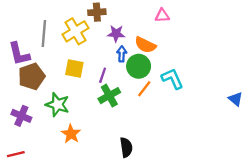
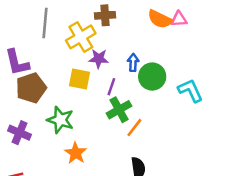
gray line: (44, 34) -> (45, 23), moved
purple star: (116, 34) -> (99, 59), moved
orange semicircle: (145, 45) -> (160, 19), moved
orange line: (144, 89) -> (134, 128), moved

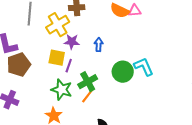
green circle: (152, 77) -> (123, 72), moved
purple line: (111, 87) -> (69, 66), moved
green star: (60, 120) -> (62, 90), moved
orange line: (134, 128) -> (88, 96), moved

